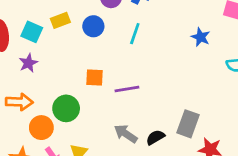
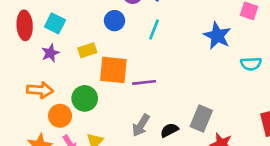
yellow rectangle: (60, 20) -> (87, 50), moved
blue star: (201, 37) -> (217, 36), size x1.5
orange square: (95, 77) -> (113, 70), size x1.6
gray arrow: (126, 134) -> (141, 125), turned -95

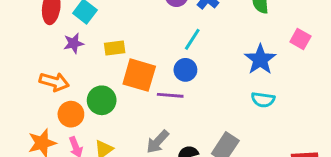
blue circle: (115, 21) -> (185, 70), moved
cyan semicircle: (251, 64) -> (263, 100), moved

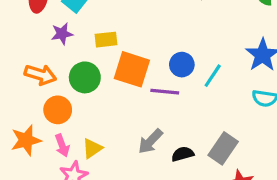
cyan line: (192, 39) -> (213, 76), moved
green circle: (102, 100) -> (85, 77), moved

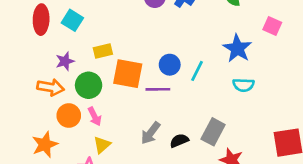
purple star: (62, 34) -> (65, 61), moved
pink arrow: (62, 145) -> (95, 116), moved

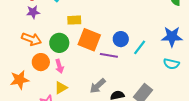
blue star: (237, 48) -> (172, 37), turned 30
purple star: (65, 61) -> (33, 12), moved

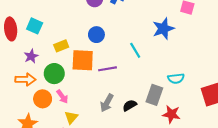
purple star: (33, 12) -> (31, 56), moved
blue circle: (121, 39) -> (96, 35), moved
cyan line: (140, 47) -> (135, 50), turned -49
cyan semicircle: (171, 64) -> (176, 78), moved

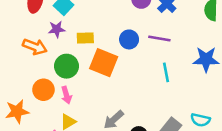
purple star: (31, 56) -> (57, 29), moved
purple line: (108, 69) -> (159, 38), moved
orange arrow: (26, 79) -> (35, 47), moved

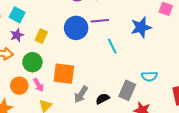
yellow rectangle: (85, 38) -> (41, 36), turned -48
blue circle: (129, 39) -> (76, 28), size x1.5
orange square: (104, 63) -> (64, 74), moved

